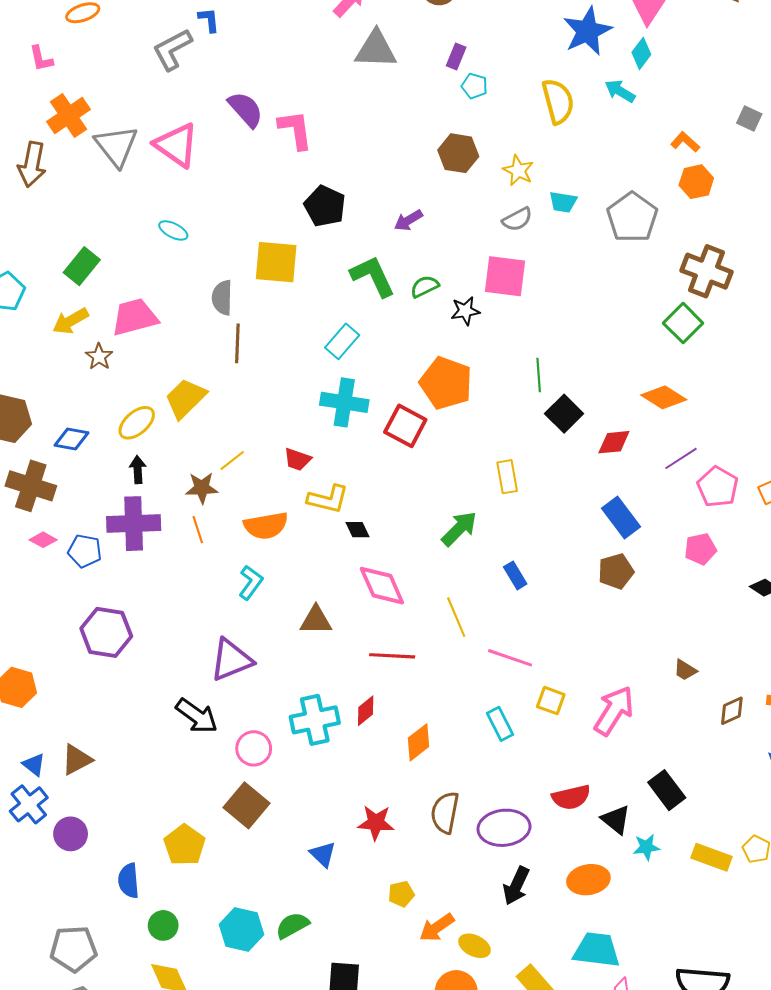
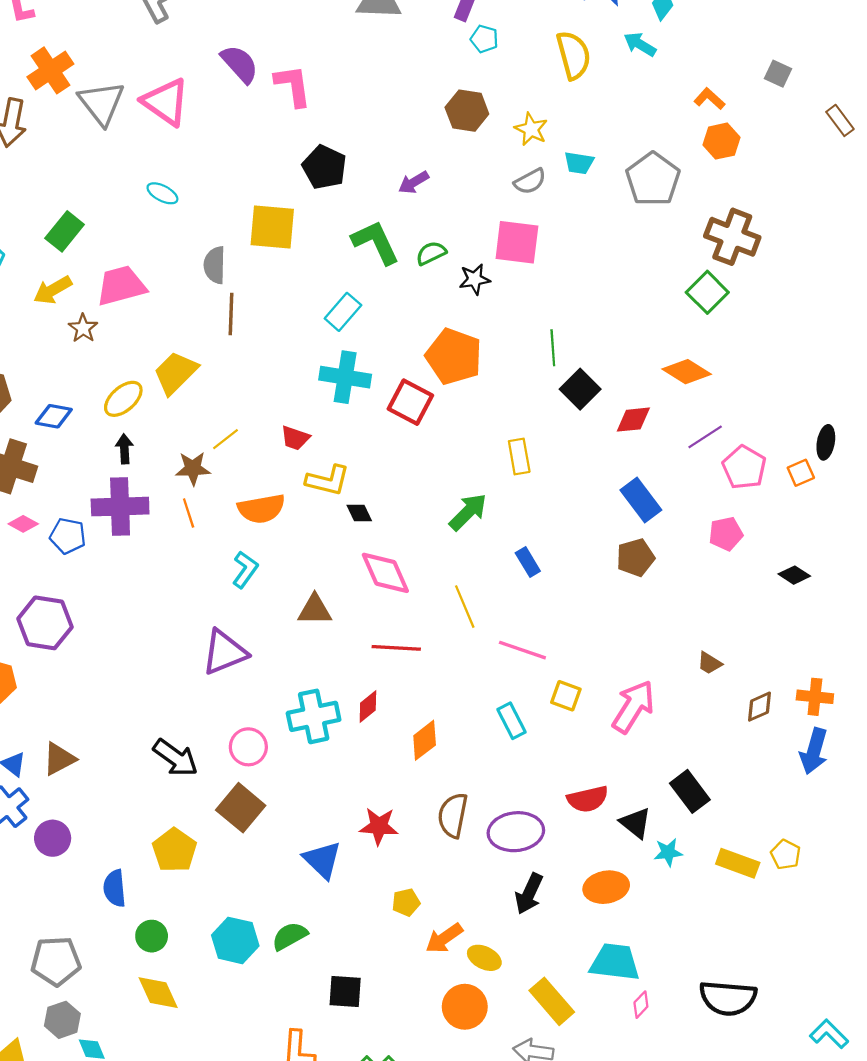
purple hexagon: (106, 632) -> (45, 623), moved
black arrow: (197, 716) -> (175, 758), moved
blue triangle: (323, 854) -> (322, 860), size x1.4

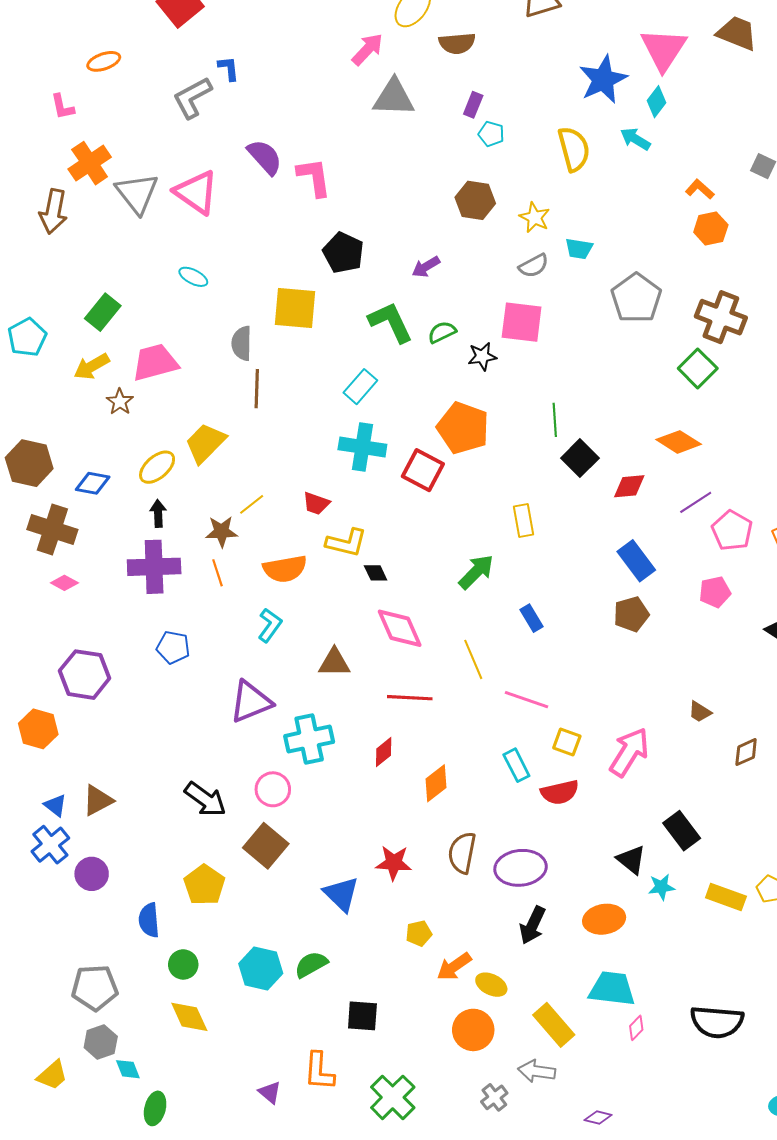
gray pentagon: (653, 179) -> (636, 298), moved
blue pentagon: (68, 536) -> (173, 647), moved
cyan cross: (314, 716) -> (309, 739), moved
red semicircle: (588, 799) -> (560, 792), moved

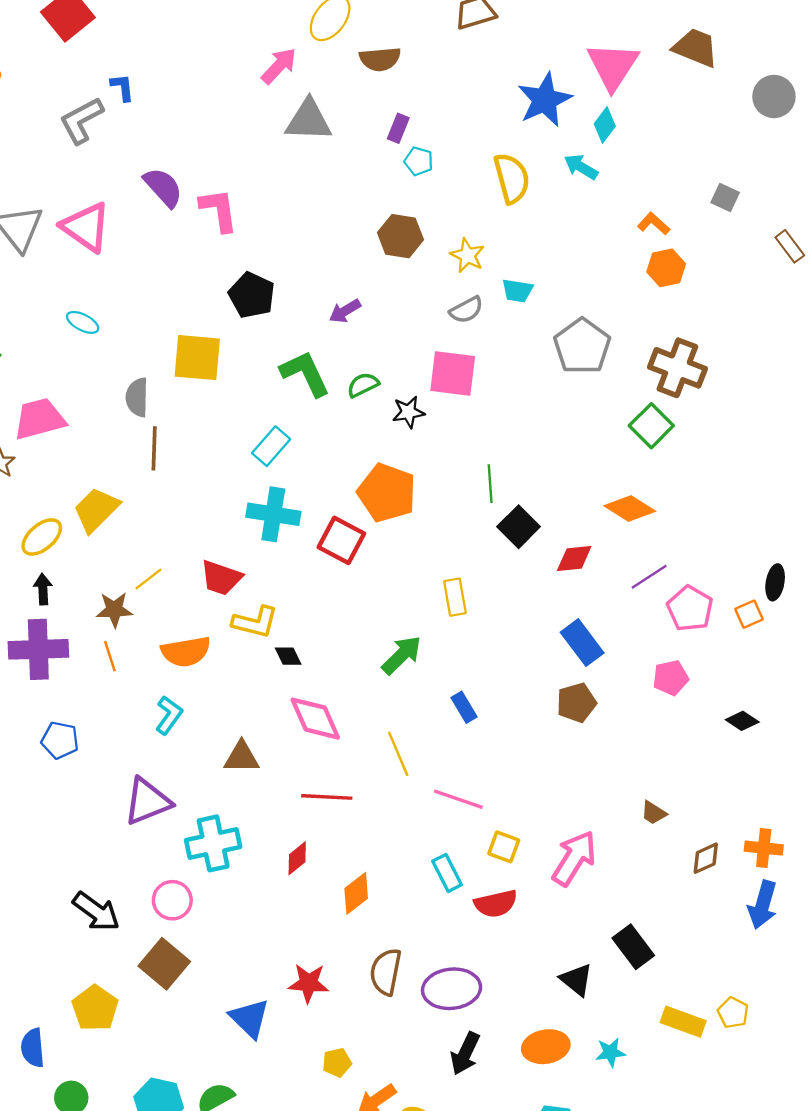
red trapezoid: (316, 503) -> (221, 578), size x1.4
cyan star: (661, 887) -> (610, 1052), moved

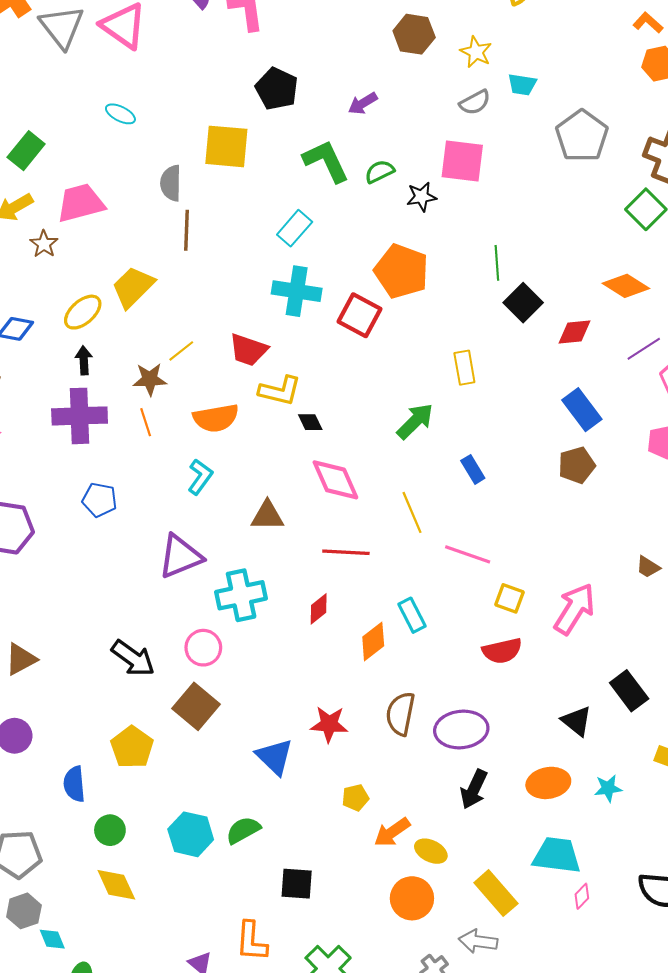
cyan rectangle: (447, 873) -> (412, 615), moved

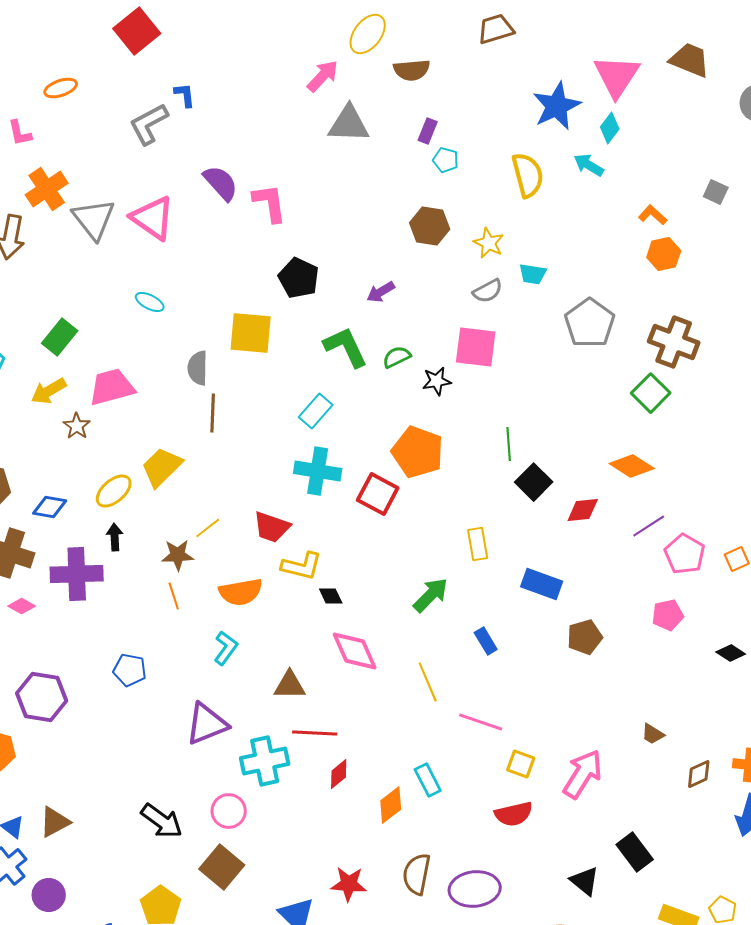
blue rectangle: (582, 410) -> (542, 584), moved, turned -33
purple cross: (80, 416) -> (77, 574), moved
red line: (346, 552) -> (315, 733), moved

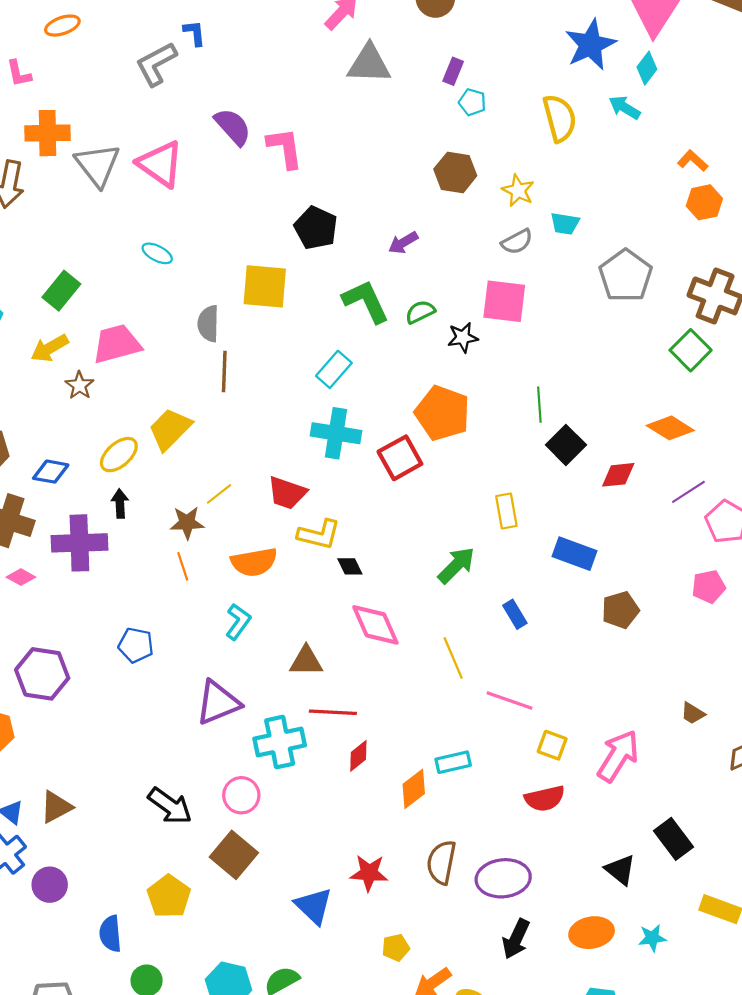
orange cross: (47, 189) -> (48, 133), turned 33
red square: (378, 494) -> (400, 458), turned 33
cyan rectangle: (428, 780) -> (453, 762), turned -76

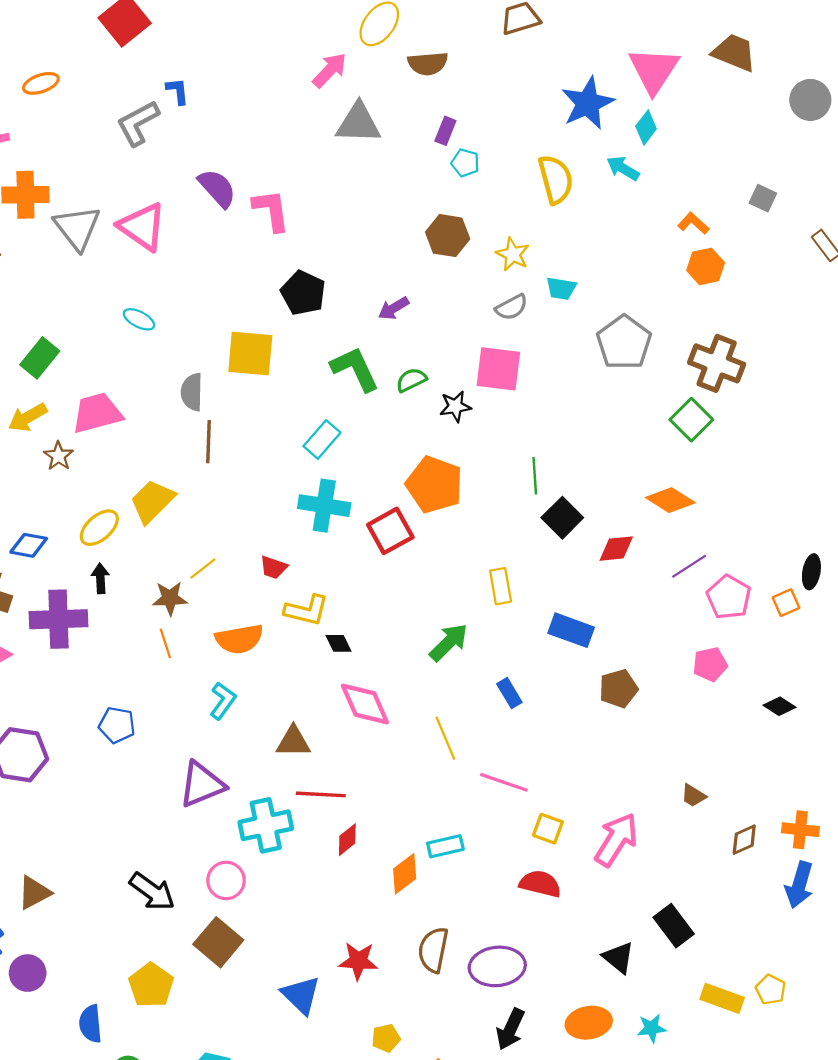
red trapezoid: (287, 493) -> (273, 567), size x0.7
red semicircle: (545, 798) -> (540, 884), turned -153

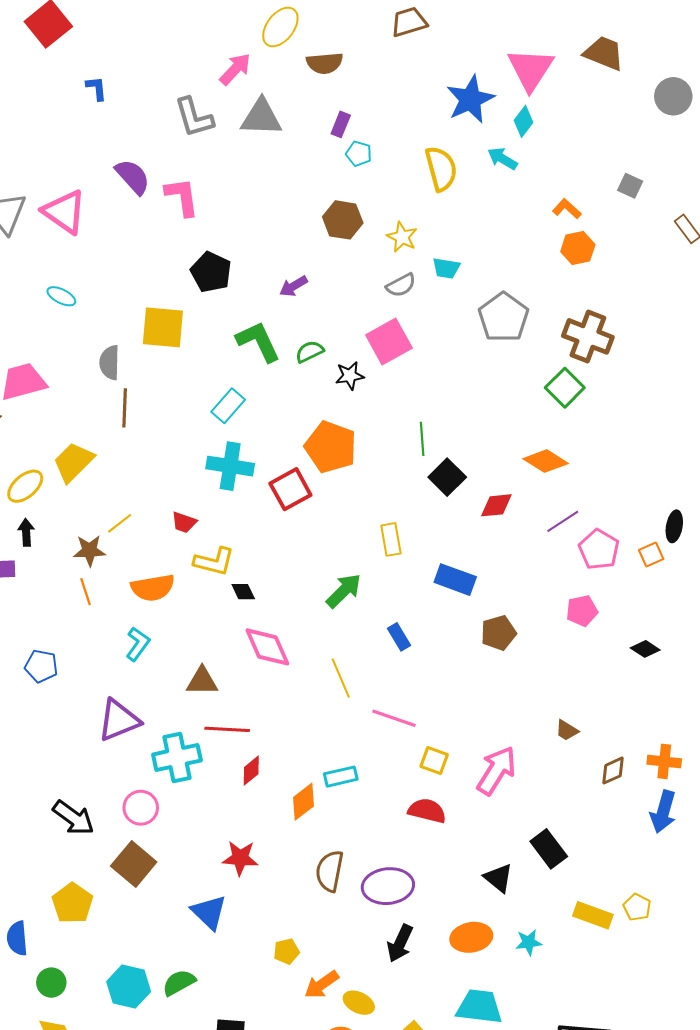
gray L-shape: (138, 123) -> (194, 117), moved, turned -78
pink square: (498, 369) -> (389, 341), turned -36
red star: (358, 961) -> (240, 858), moved

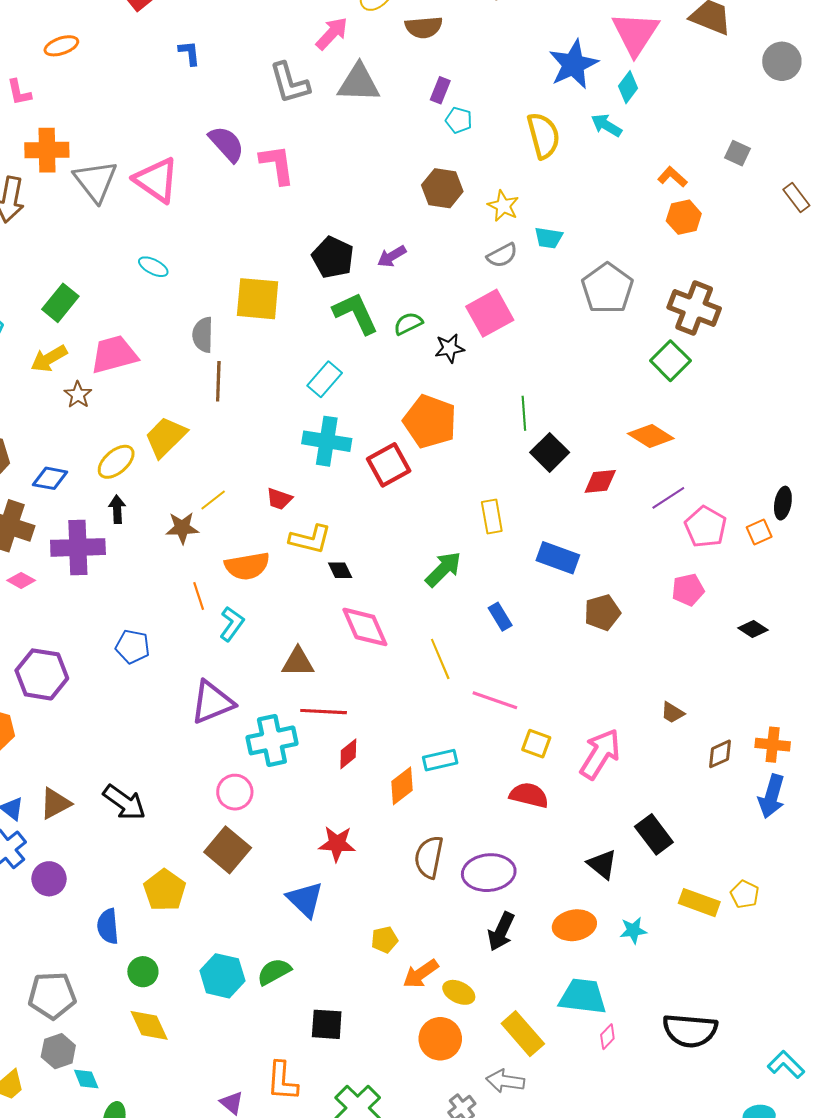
black pentagon: (211, 272) -> (333, 257), moved
orange line: (85, 592) -> (199, 596), moved
black arrow: (73, 818) -> (124, 802), moved

